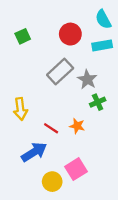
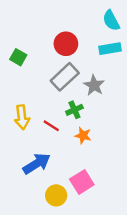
red circle: (70, 34) -> (66, 44), moved
green square: (23, 36) -> (18, 57), moved, turned -35
green cross: (98, 102) -> (74, 110), moved
red line: (51, 128) -> (51, 126), moved

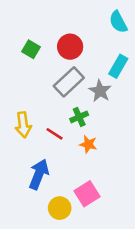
cyan rectangle: (110, 49) -> (118, 66), moved, turned -50
green square: (18, 57) -> (31, 49), moved
blue arrow: (37, 164) -> (39, 174), turned -36

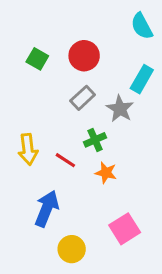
gray rectangle: (69, 82) -> (83, 98), size x0.7
pink square: (87, 194) -> (125, 229), moved

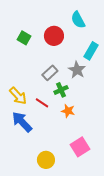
cyan semicircle: (142, 26) -> (78, 20), moved
gray rectangle: (83, 98) -> (50, 73), moved
yellow arrow: (28, 149) -> (18, 96), turned -36
blue arrow: (47, 209) -> (22, 122), moved, turned -65

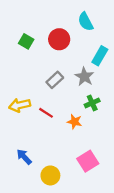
green cross: (61, 90) -> (92, 103), moved
yellow arrow: (18, 96) -> (20, 105), turned 120
blue arrow: (22, 122) -> (24, 157), moved, size x0.7

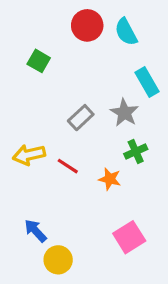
red circle: (59, 39) -> (87, 25), moved
cyan rectangle: (100, 56) -> (147, 82), turned -60
yellow circle: (50, 175) -> (58, 260), moved

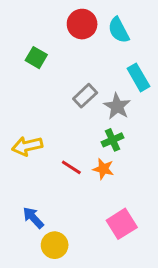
gray rectangle: (81, 118) -> (85, 96), moved
green cross: (136, 152) -> (113, 140), moved
red line: (68, 166) -> (71, 167), moved

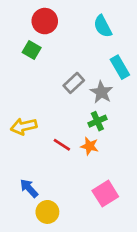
red circle: (82, 24) -> (45, 21), moved

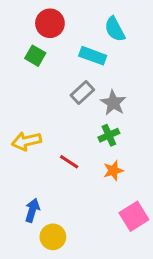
cyan rectangle: (120, 67) -> (93, 56), moved, turned -40
orange star: (90, 146) -> (113, 171), moved, turned -30
blue arrow: (29, 188) -> (32, 210), turned 60
pink square: (105, 194) -> (134, 216), moved

